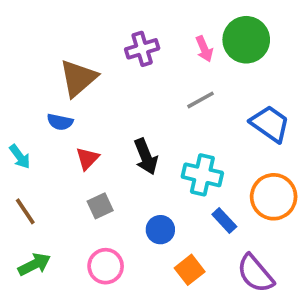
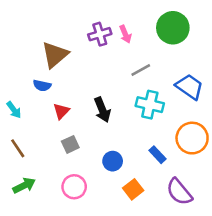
pink arrow: (204, 49) -> (125, 34), moved
cyan cross: (202, 175) -> (150, 105), moved

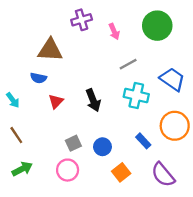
purple cross: (100, 34) -> (82, 20), moved
brown triangle: (55, 55) -> (50, 50), turned 44
gray square: (70, 144) -> (73, 143), moved

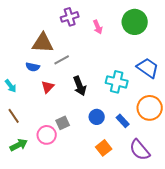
gray line: (128, 64) -> (62, 60), moved
blue circle: (102, 147) -> (97, 117), moved
pink circle: (68, 170) -> (47, 135), moved

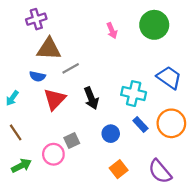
purple cross: (70, 17) -> (36, 19), moved
cyan arrow: (11, 86) -> (12, 98), turned 72
red triangle: (48, 87) -> (55, 99), size x1.5
blue rectangle: (123, 121) -> (140, 124), moved

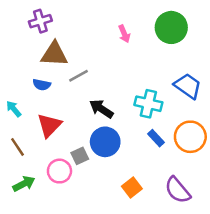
cyan arrow: (12, 98) -> (14, 109), turned 105
black arrow: (91, 98) -> (101, 109), turned 145
red triangle: (55, 99) -> (49, 125), moved
blue circle: (111, 134) -> (105, 142), moved, size x1.5

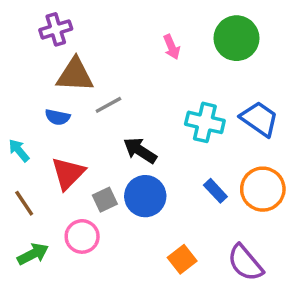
cyan cross: (148, 104) -> (205, 122), moved
gray square: (80, 156) -> (105, 200), moved

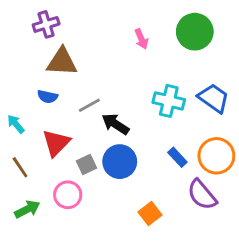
gray line: (108, 105) -> (89, 105), moved
purple semicircle: (245, 263) -> (202, 195), moved

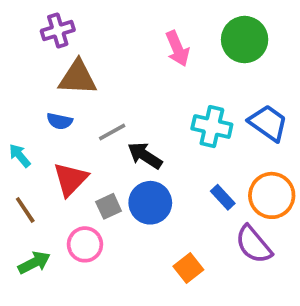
pink arrow: (141, 39) -> (177, 49), size x1.4

